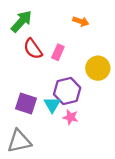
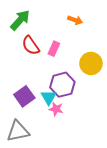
purple square: (26, 104) -> (24, 96), turned 36
pink star: (70, 117) -> (56, 109), moved

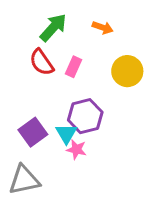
green arrow: (20, 20) -> (53, 28), moved
yellow circle: (91, 63) -> (127, 71), moved

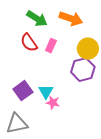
green arrow: (53, 28) -> (37, 19), turned 80
orange arrow: (103, 28) -> (71, 19), size x1.6
purple hexagon: (85, 116) -> (83, 70), moved

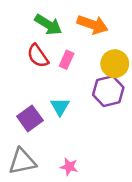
cyan triangle: (46, 92) -> (60, 107), moved
pink star: (53, 103) -> (69, 167), moved

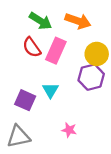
pink rectangle: (67, 60) -> (56, 51), size x1.6
purple square: (30, 118) -> (25, 100), turned -30
pink star: (69, 167) -> (69, 130), moved

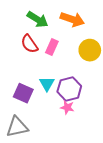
pink rectangle: (56, 51) -> (52, 47), size x0.7
purple hexagon: (91, 77) -> (69, 89), moved
pink star: (69, 130) -> (67, 107), moved

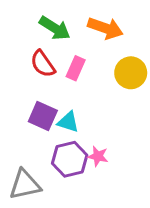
cyan triangle: (47, 84) -> (68, 122), turned -42
purple hexagon: (69, 89) -> (70, 159), moved
purple square: (23, 93) -> (43, 116), moved

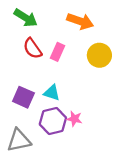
green arrow: (55, 28) -> (26, 18), moved
purple square: (43, 116) -> (23, 97), moved

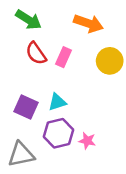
cyan triangle: (52, 93) -> (57, 102), turned -36
pink star: (74, 119) -> (87, 141), moved

